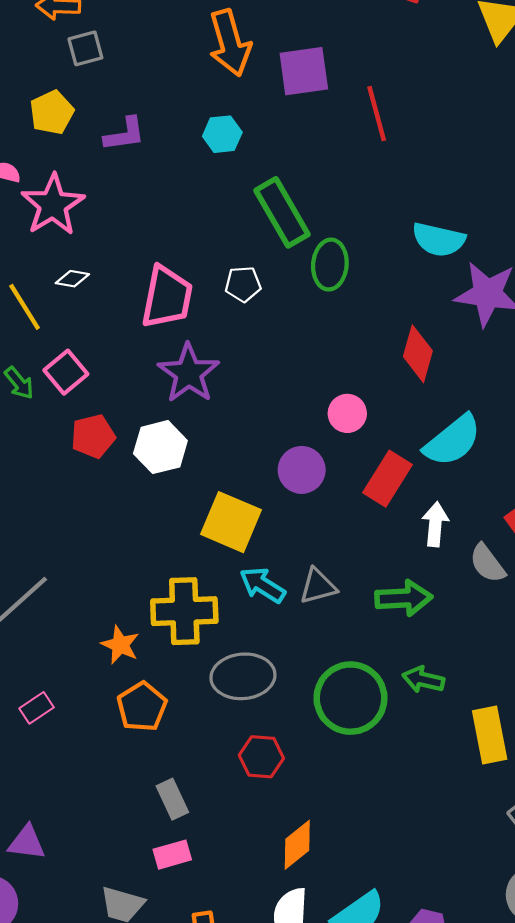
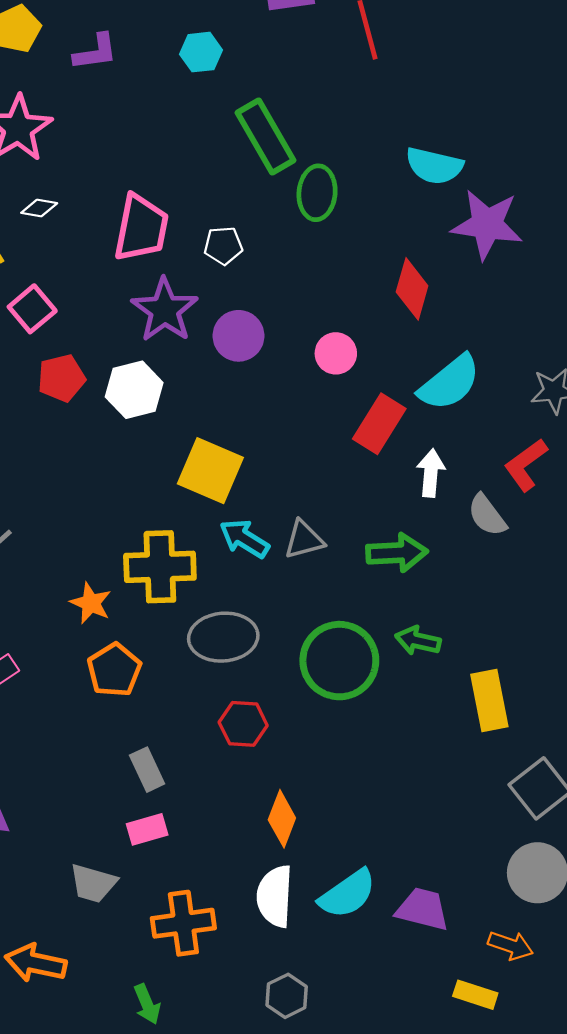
white pentagon: (243, 284) -> (223, 246), moved
purple circle: (302, 470) -> (239, 336), moved
orange diamond: (297, 845) -> (282, 819), turned -30

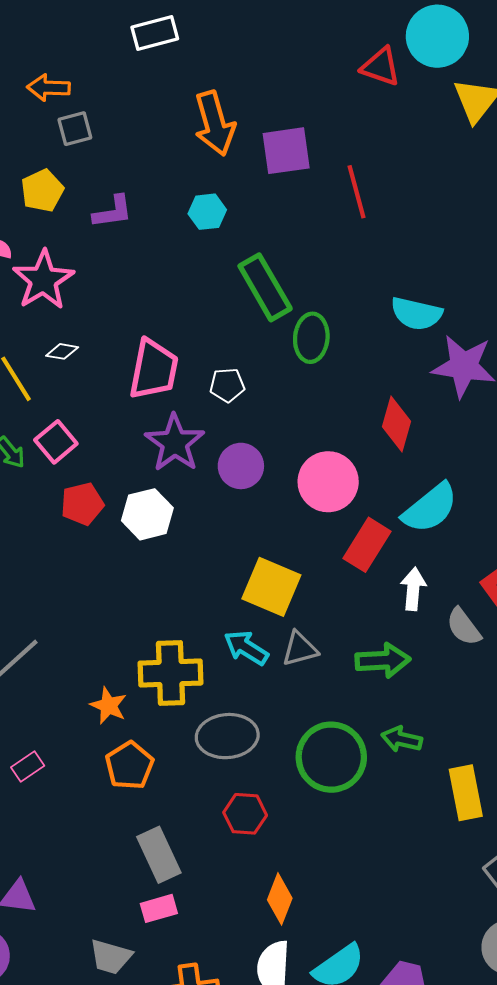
pink circle: (336, 353) -> (328, 482), size x1.6
yellow square: (210, 471) -> (271, 587), moved
gray rectangle: (147, 770) -> (159, 855), size x1.4

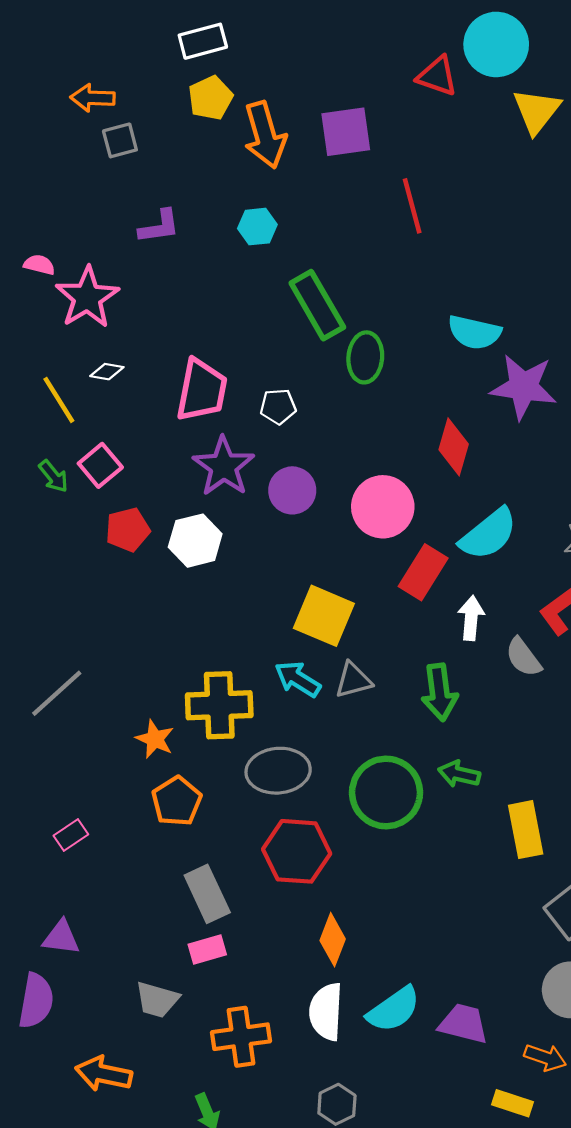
purple square: (286, 151) -> (346, 132), moved
yellow pentagon: (42, 191) -> (210, 98), moved
green arrow: (383, 660) -> (439, 692), turned 86
pink rectangle: (28, 767) -> (71, 835), moved
red hexagon: (245, 814) -> (297, 851), size x1.5

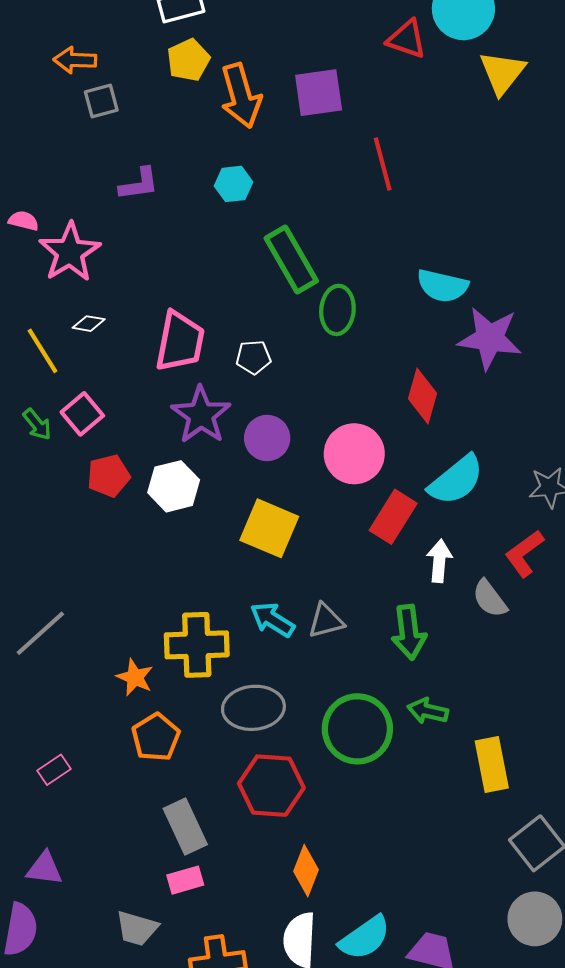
yellow square: (324, 616) -> (269, 528), moved

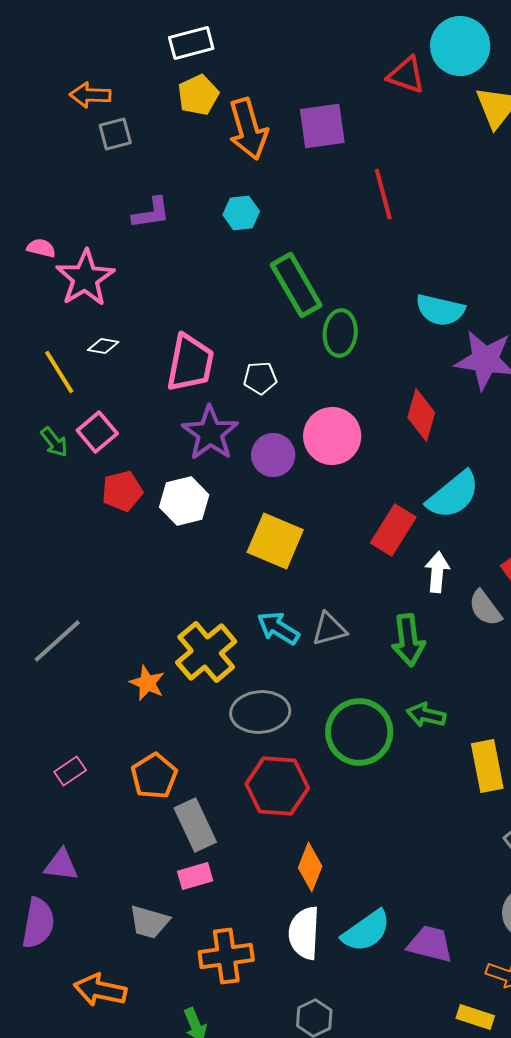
pink circle: (354, 454) -> (332, 436), moved
yellow cross: (197, 645) -> (206, 652), turned -38
orange pentagon: (156, 737) -> (154, 776), moved

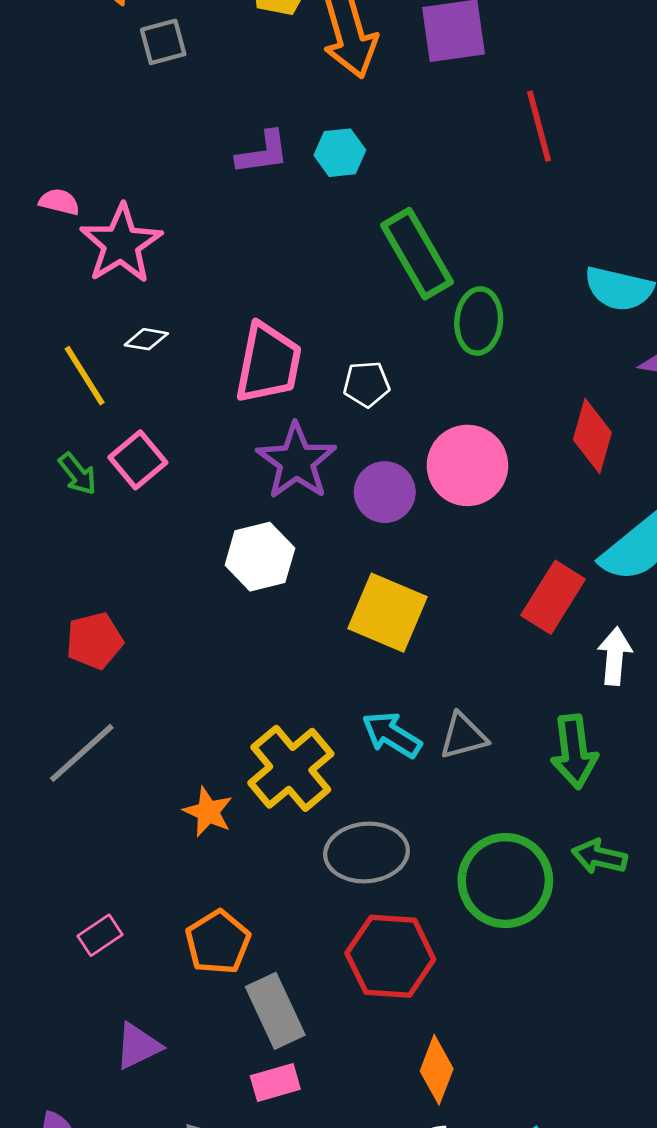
purple L-shape: (151, 213) -> (263, 153), moved
red pentagon: (122, 491) -> (94, 641), moved
purple triangle: (61, 865) -> (138, 1046), moved, turned -33

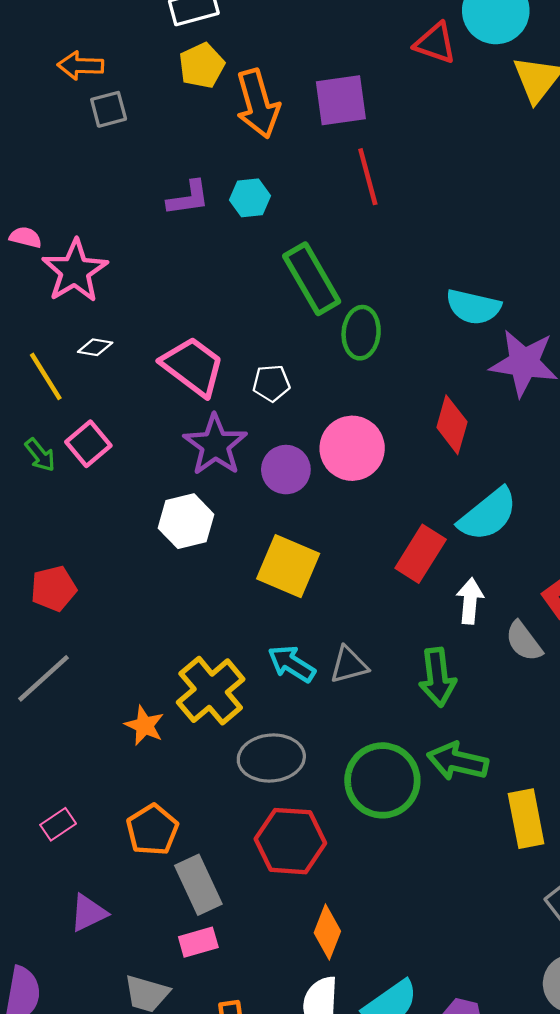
red line: (539, 126) -> (368, 177), moved
pink trapezoid: (268, 363) -> (193, 366), turned -64
green arrow: (599, 857) -> (458, 761), size x1.4

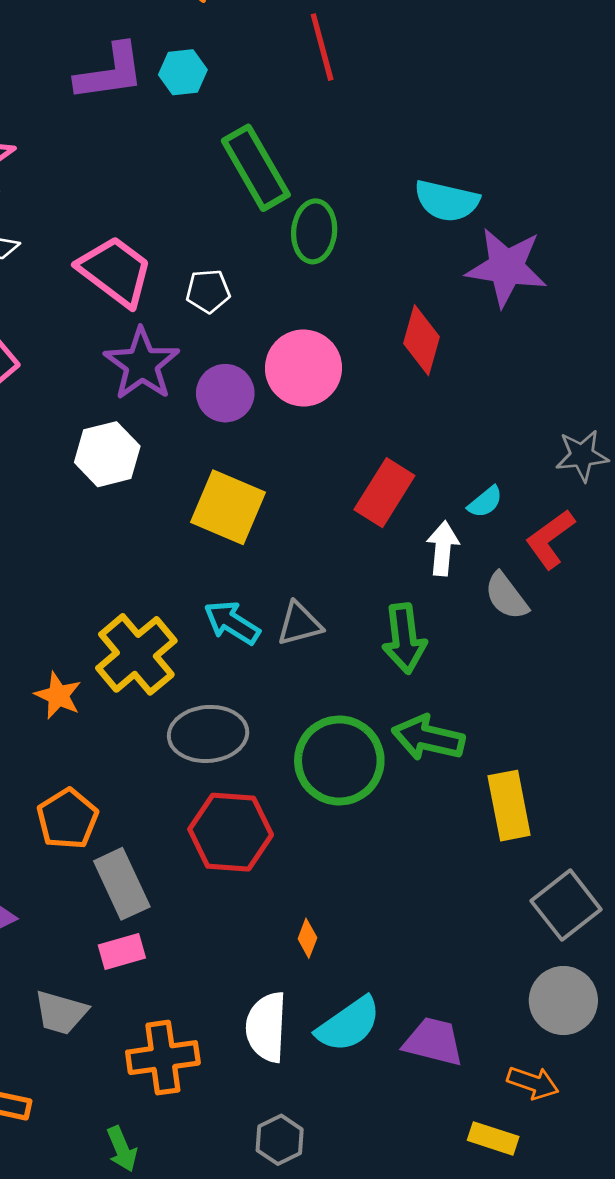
purple L-shape: (188, 198) -> (110, 72), size x1.4
cyan semicircle: (488, 514) -> (485, 502), moved, size x0.5
orange diamond: (327, 932) -> (307, 938), moved, size x0.6

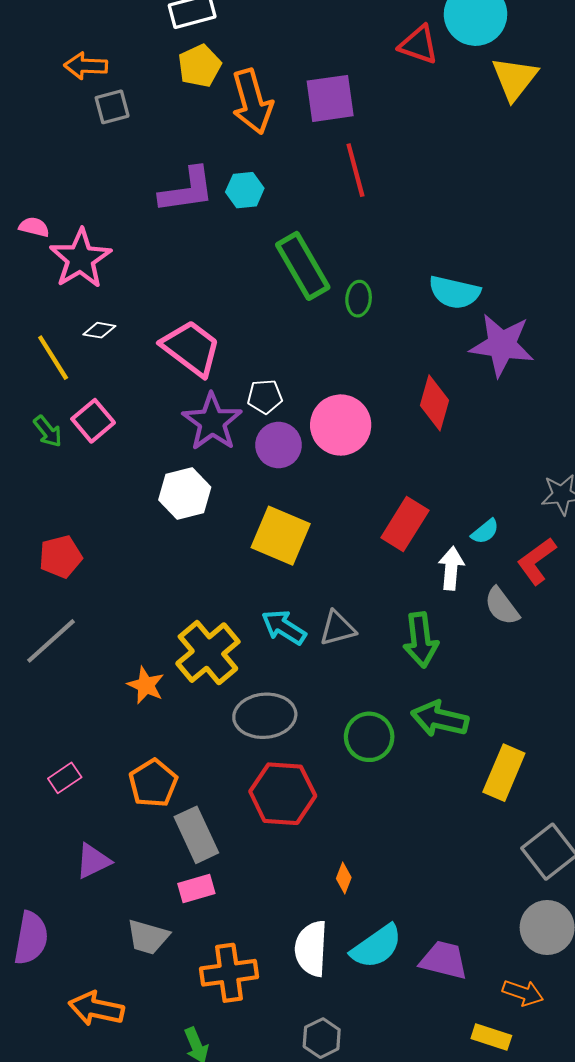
green ellipse: (314, 231) -> (359, 299), moved, size x0.7
white pentagon: (208, 291) -> (265, 397), moved
green circle: (339, 761) -> (369, 737), size x0.7
yellow rectangle: (509, 806) -> (504, 773), turned 34

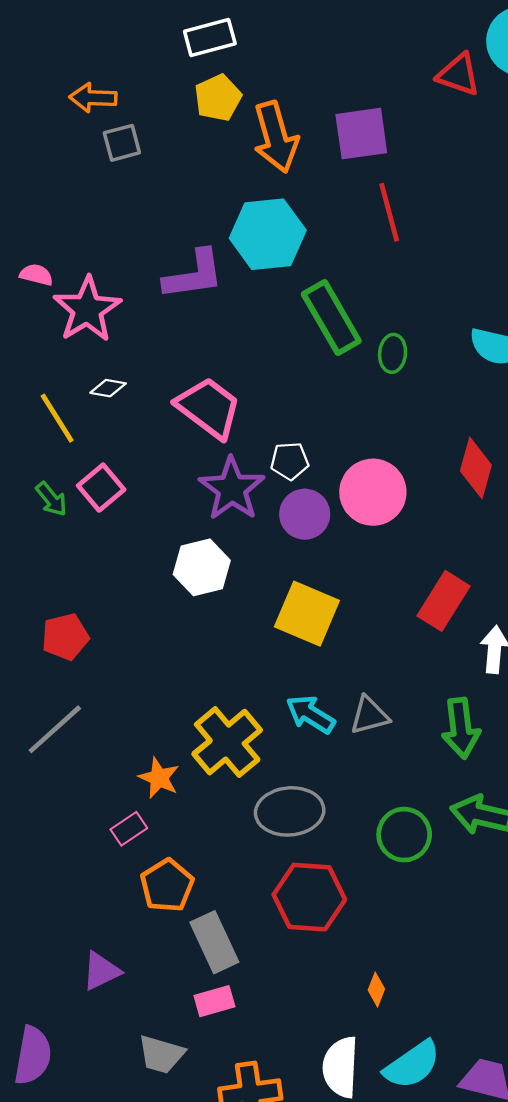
purple L-shape: (187, 190) -> (194, 275), moved
cyan hexagon: (245, 190) -> (268, 234), size x1.8
pink rectangle: (65, 778) -> (129, 829), moved

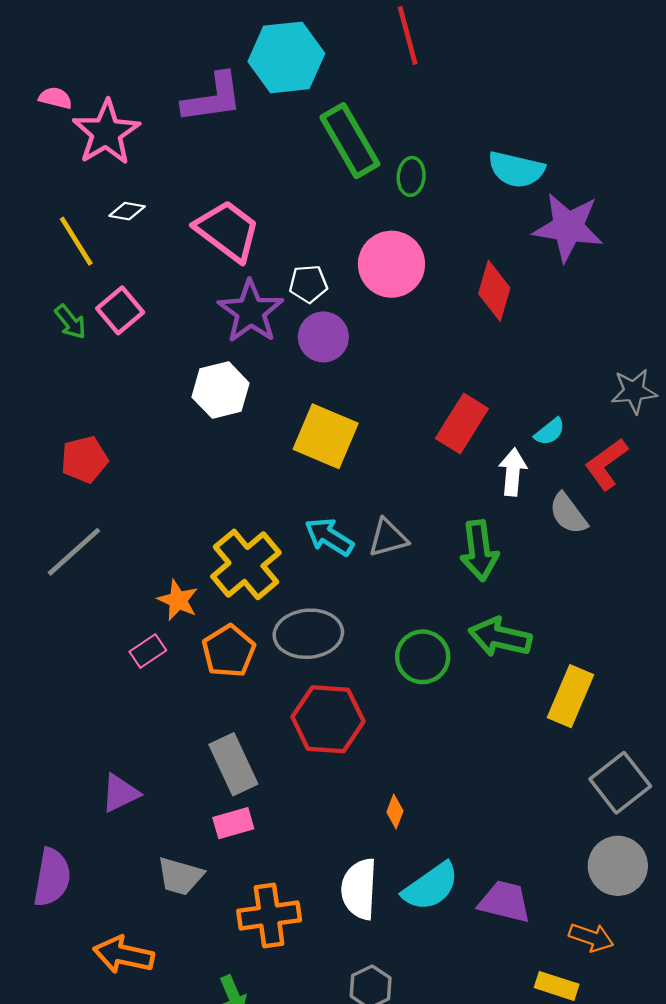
pink circle: (373, 492) -> (391, 264), moved
orange pentagon: (167, 885) -> (229, 651), moved

